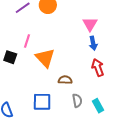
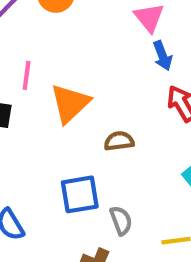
orange triangle: (45, 58) -> (70, 103), turned 40
gray semicircle: (77, 101) -> (121, 221), moved

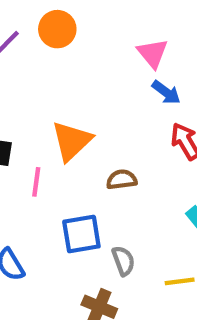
blue arrow: (162, 56) -> (166, 92), turned -32
pink line: (27, 75) -> (36, 182), moved

